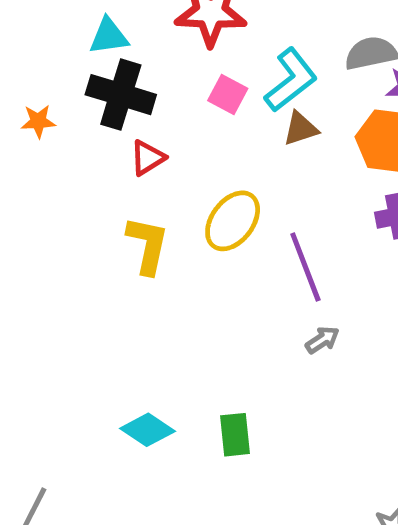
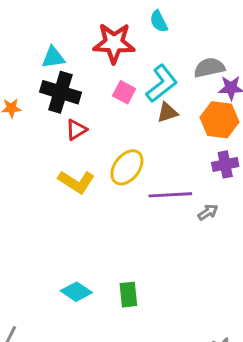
yellow L-shape: (148, 245) -> (76, 182), turned 111
purple line: (305, 267) -> (170, 195), turned -72
gray arrow: (322, 340) -> (208, 212), moved

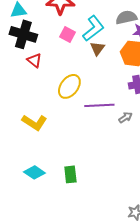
brown triangle: (167, 112) -> (97, 48), turned -35
red triangle: (76, 130) -> (34, 60), turned -49
yellow L-shape: (76, 182) -> (34, 122), moved

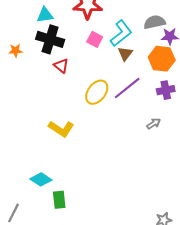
purple line: (99, 105) -> (127, 88), moved, turned -36
cyan diamond: (34, 172) -> (41, 179), moved
green rectangle: (70, 174) -> (59, 200), moved

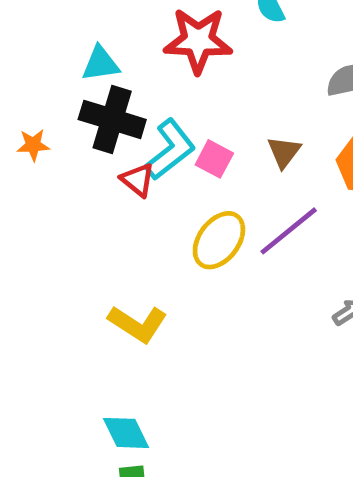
cyan L-shape: (121, 33) -> (170, 150), moved
pink square: (95, 39) -> (214, 159), moved
cyan diamond: (41, 179) -> (126, 433), moved, turned 30

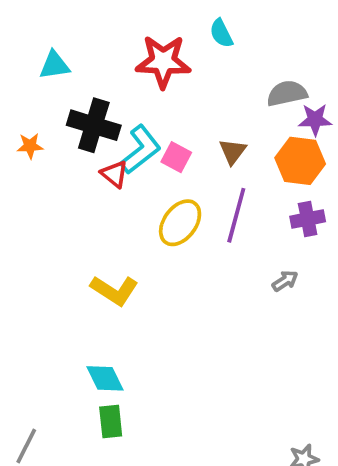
cyan triangle: (101, 64) -> (54, 65), moved
purple line: (289, 231) -> (236, 215), turned -36

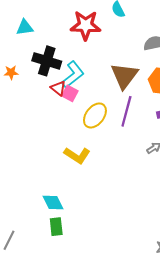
brown triangle: (233, 151) -> (124, 76), size x1.8
pink square: (176, 157) -> (70, 93), moved
yellow L-shape: (114, 290) -> (77, 155), moved

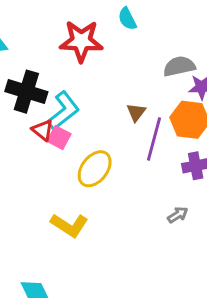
brown triangle: (124, 76) -> (136, 112), size x0.5
purple line: (126, 111) -> (154, 139), moved

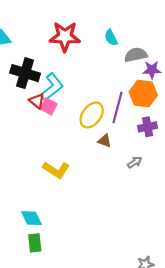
cyan semicircle: (127, 19) -> (111, 38), moved
brown triangle: (136, 112) -> (105, 141), moved, turned -48
yellow ellipse: (95, 169) -> (92, 115), moved

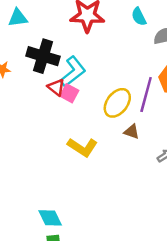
yellow L-shape: (56, 170) -> (83, 147), moved

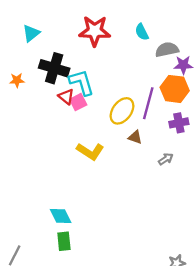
cyan triangle: (18, 18) -> (31, 33), turned -30
cyan L-shape: (73, 72) -> (81, 82), turned -68
pink square: (69, 93) -> (78, 102), turned 35

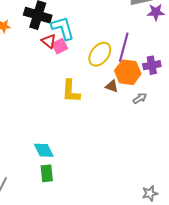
orange hexagon: (175, 89) -> (128, 72), moved
brown triangle: (135, 137) -> (112, 86), moved
yellow L-shape: (90, 151) -> (71, 91), turned 60

